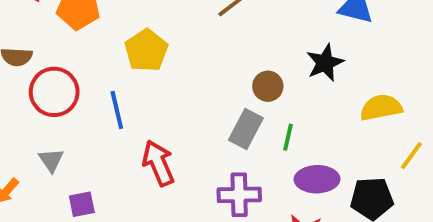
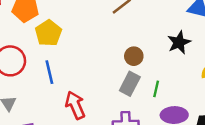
yellow pentagon: (146, 50) -> (48, 33), moved
brown circle: (268, 86) -> (134, 56), moved

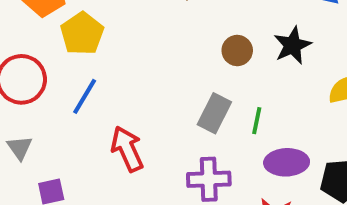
brown circle: (134, 56) -> (237, 50), moved
blue line: (49, 72) -> (85, 96), turned 45

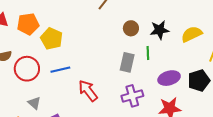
black star: (292, 45) -> (160, 30), moved, turned 30
blue line: (85, 96) -> (60, 70), turned 60
green line: (257, 121) -> (148, 53), moved

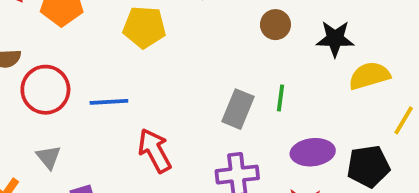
brown circle: (131, 28) -> (275, 25), moved
black star: (160, 30) -> (335, 39), moved
yellow pentagon: (52, 39) -> (144, 27), moved, turned -30

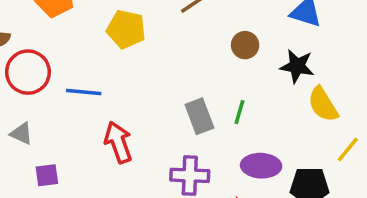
yellow semicircle: (369, 76) -> (323, 104), turned -114
gray rectangle: (238, 109) -> (199, 116), turned -52
gray triangle: (49, 157) -> (21, 134), turned -35

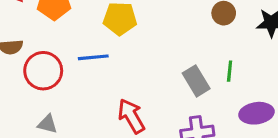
blue line: (84, 92) -> (93, 57), moved

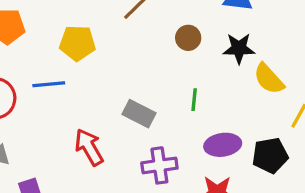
gray rectangle: (196, 81) -> (139, 114), moved, turned -32

